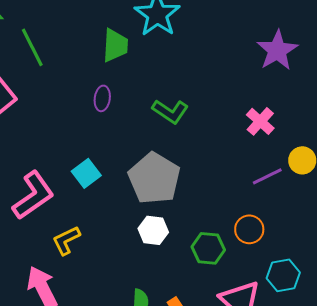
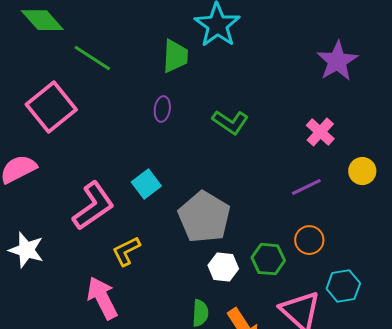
green line: (32, 47) -> (92, 58), turned -30
purple line: (267, 176) -> (306, 187), moved
gray pentagon: (154, 178) -> (204, 217), moved
white hexagon: (153, 230) -> (223, 267), moved

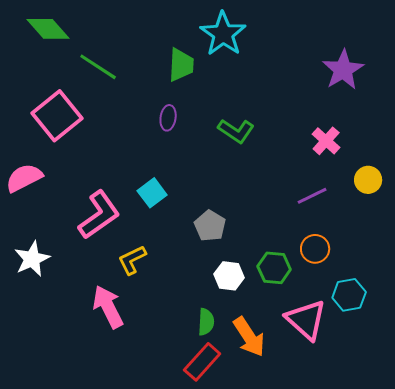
gray pentagon: (204, 217) -> (210, 226), size x0.6
white star: (26, 250) -> (32, 259), turned 30

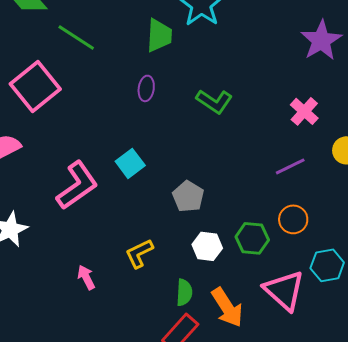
yellow L-shape: (132, 260) -> (139, 253), moved
pink arrow: (108, 307) -> (86, 277), size x0.6

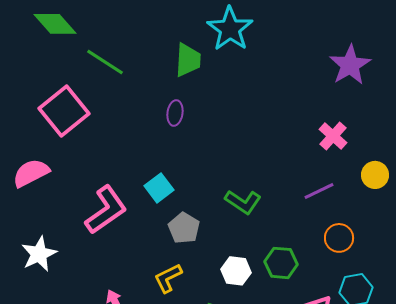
green L-shape: (214, 101) -> (243, 202), moved
gray pentagon: (188, 196) -> (184, 228), moved
orange circle: (293, 219) -> (339, 238), moved

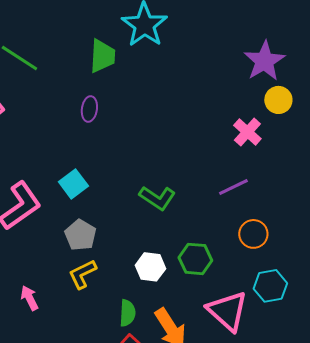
yellow circle: (375, 175) -> (278, 100), moved
gray pentagon: (184, 228) -> (80, 235), moved

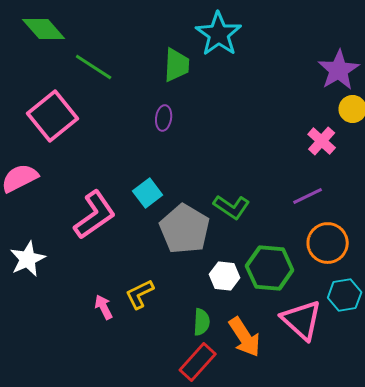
orange circle: (253, 234) -> (328, 243), size x1.4
gray pentagon: (80, 235) -> (185, 229), moved, size x1.6
green hexagon: (195, 259) -> (270, 268), size x1.4
yellow L-shape: (82, 274) -> (140, 294), moved

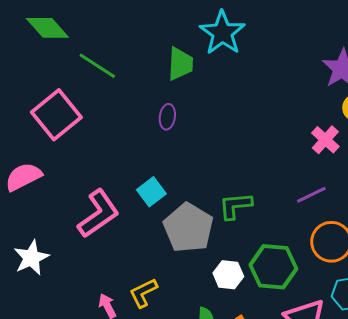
green L-shape: (232, 207) -> (235, 206), turned 141

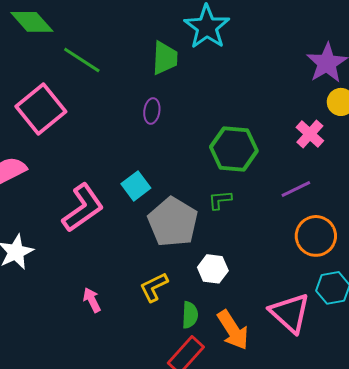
green L-shape: (235, 206) -> (220, 200), size x0.7
green hexagon: (273, 267) -> (234, 149), moved
yellow L-shape: (143, 293) -> (154, 287), moved

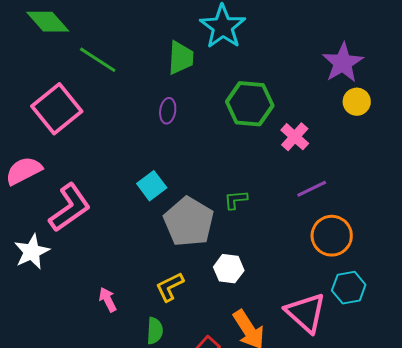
pink cross: (310, 134) -> (295, 137), moved
green hexagon: (234, 149) -> (250, 104), moved
pink L-shape: (83, 208) -> (70, 208), moved
green semicircle: (190, 315) -> (155, 331), moved

